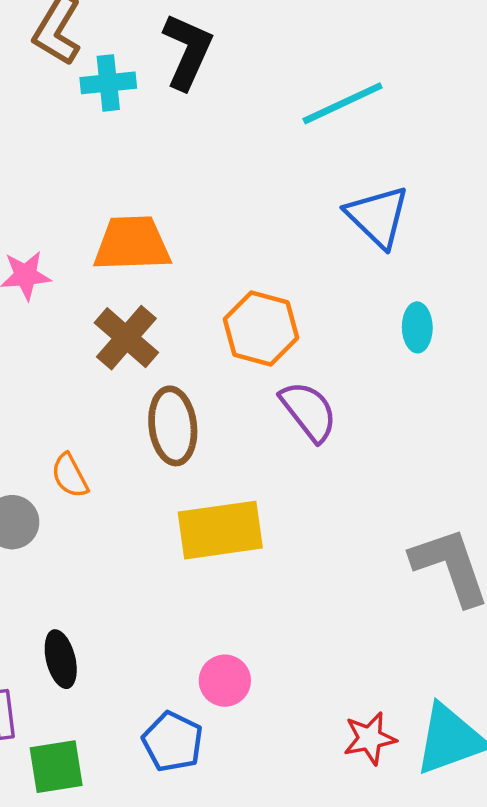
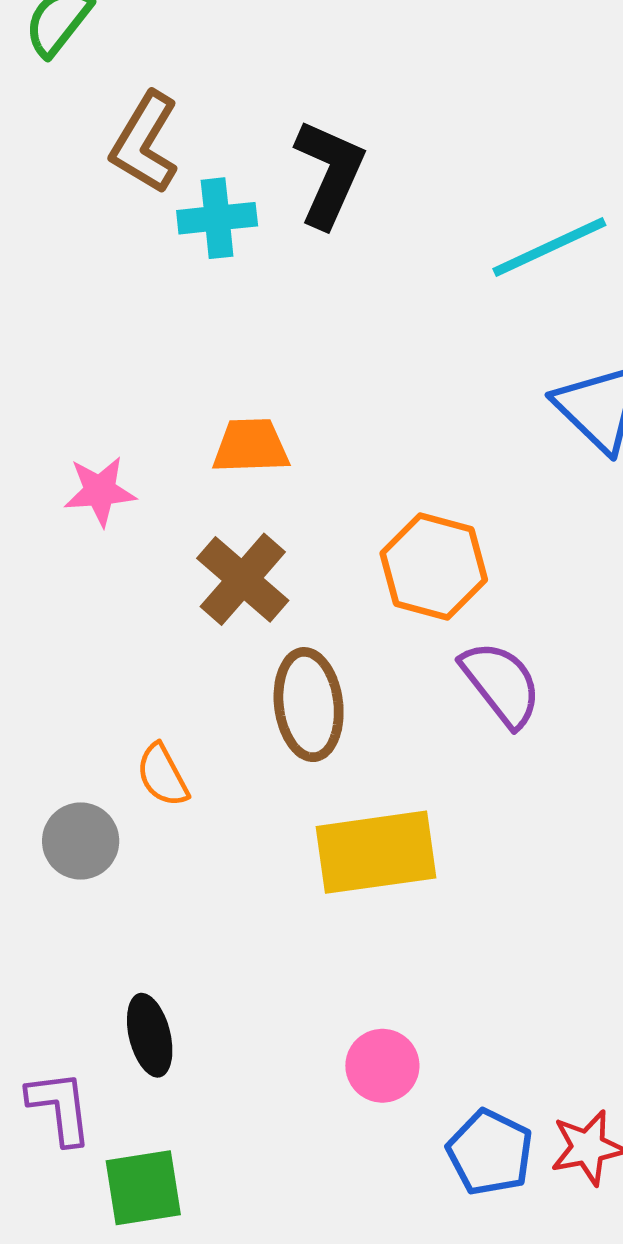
orange trapezoid: (132, 244) -> (251, 446), size x0.7
blue pentagon: (173, 742) -> (490, 1152), moved

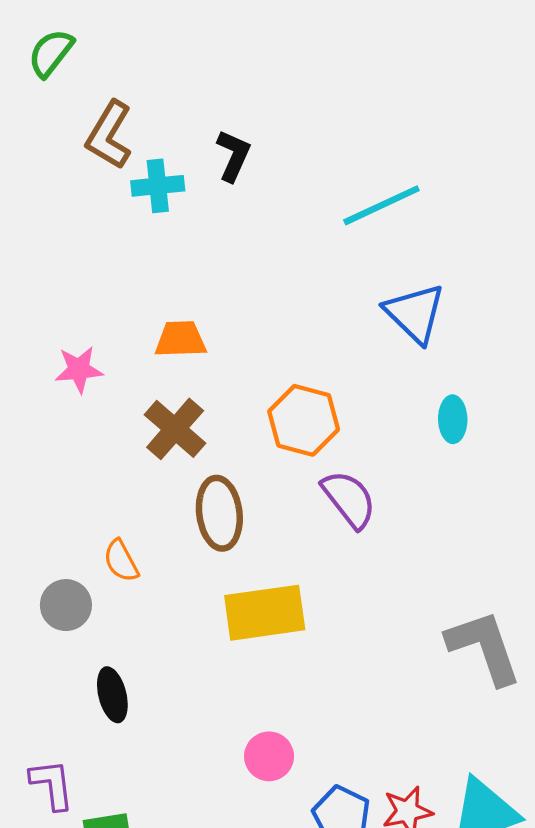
black L-shape: (329, 173) -> (233, 156), size x0.7
black ellipse: (150, 1035) -> (112, 695), moved

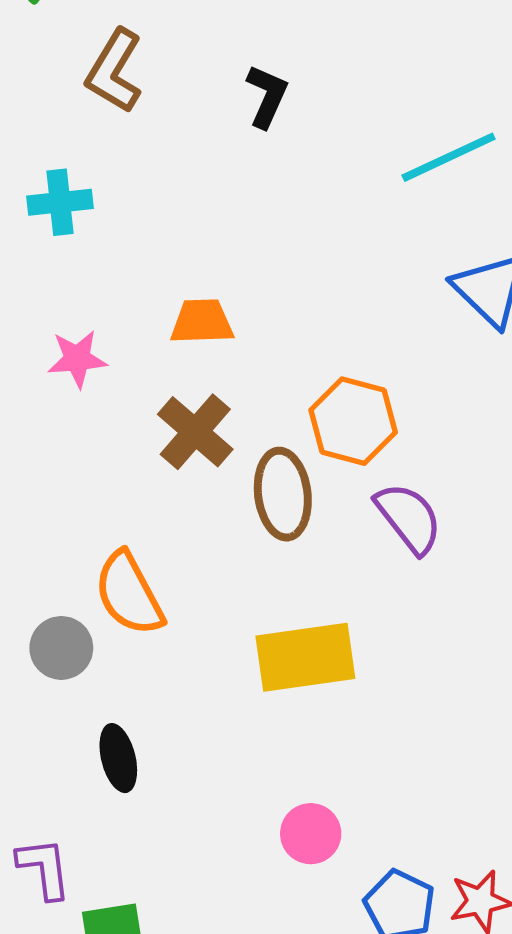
cyan cross: (158, 186) -> (60, 202), moved
brown ellipse: (219, 513) -> (283, 494), moved
orange semicircle: (121, 561) -> (129, 594), size x1.6

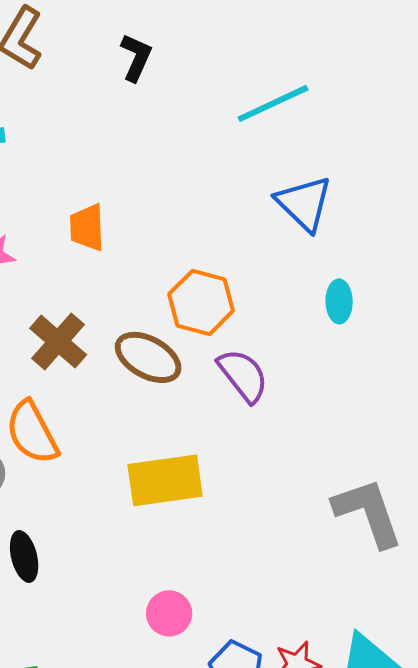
orange trapezoid: (202, 322) -> (87, 227), turned -90
brown cross: (195, 432) -> (58, 341), moved
brown ellipse: (283, 494) -> (148, 357), turned -54

